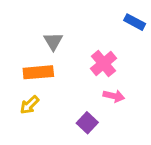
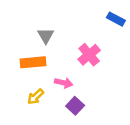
pink arrow: (114, 96) -> (64, 83), moved
yellow arrow: (29, 105) -> (36, 97), moved

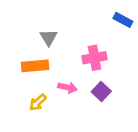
pink cross: (89, 55) -> (95, 58), turned 30
purple square: (75, 106) -> (101, 92), moved

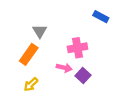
orange rectangle: (35, 66) -> (29, 54), turned -50
pink arrow: (68, 87) -> (64, 68), moved

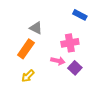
blue rectangle: (101, 17) -> (80, 15), moved
gray triangle: (40, 31) -> (36, 28), turned -32

